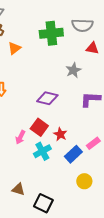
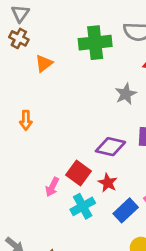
purple diamond: (47, 98) -> (110, 147), moved

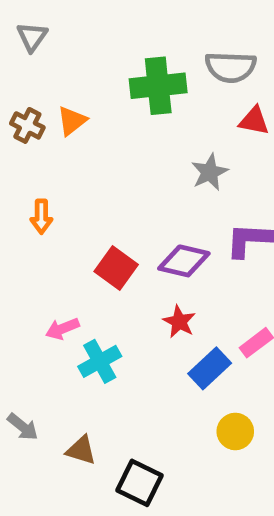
brown cross: (19, 38) -> (27, 125), moved
red square: (79, 173) -> (116, 268), moved
pink arrow: (52, 187) -> (62, 329), moved, turned 42
cyan cross: (83, 206) -> (100, 361), moved

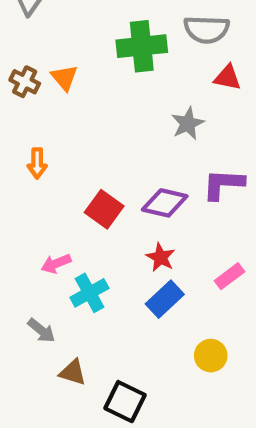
orange triangle: (72, 121) -> (64, 78), turned -32
blue rectangle: (210, 368) -> (165, 299), moved
gray arrow: (23, 427) -> (41, 330), moved

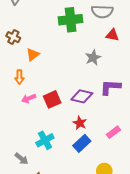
orange triangle: (64, 78) -> (33, 54), moved, turned 32
red square: (104, 209) -> (52, 99), turned 30
pink arrow: (56, 264) -> (29, 98), moved

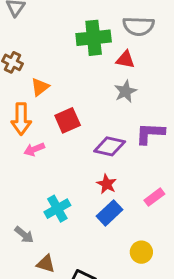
red triangle: (112, 35) -> (125, 59), moved
orange arrow: (19, 77) -> (21, 119), size x1.5
red square: (52, 99) -> (68, 120), moved

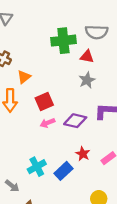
pink arrow: (34, 149) -> (47, 123), moved
red star: (107, 184) -> (83, 154), moved
blue rectangle: (110, 213) -> (63, 171), moved

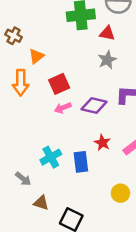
blue rectangle: (63, 171) -> (81, 162), turned -54

